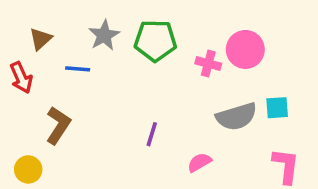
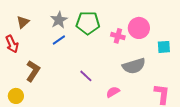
blue line: (78, 69) -> (59, 40), moved, turned -40
cyan square: (277, 108) -> (164, 47), moved
purple line: (152, 134) -> (86, 76), turned -64

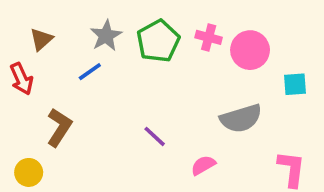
green pentagon: (88, 23) -> (158, 41), turned -30
pink cross: (118, 36) -> (209, 37), moved
blue line: (59, 40) -> (90, 72), moved

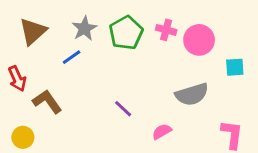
brown triangle: (41, 39) -> (33, 31), size x1.5
red arrow: (21, 79) -> (17, 79), moved
brown L-shape: (59, 127) -> (47, 102), turned -68

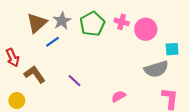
brown triangle: (33, 31) -> (37, 23), moved
gray semicircle: (192, 94) -> (156, 69), moved
purple line: (123, 109) -> (74, 81), moved

